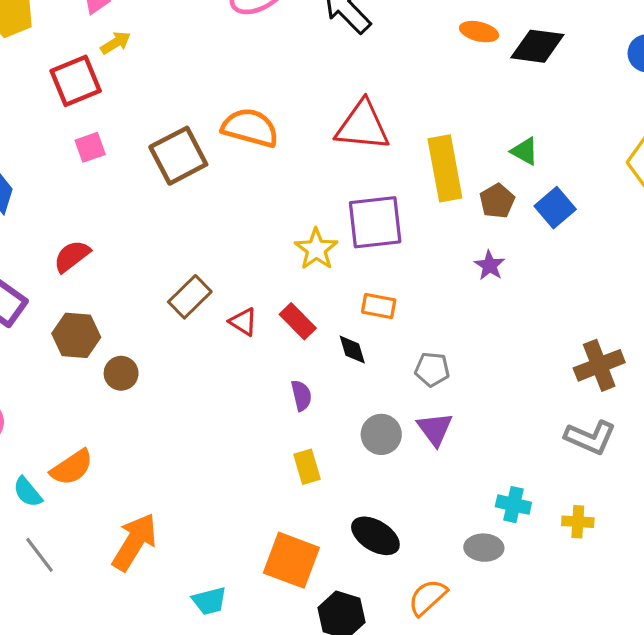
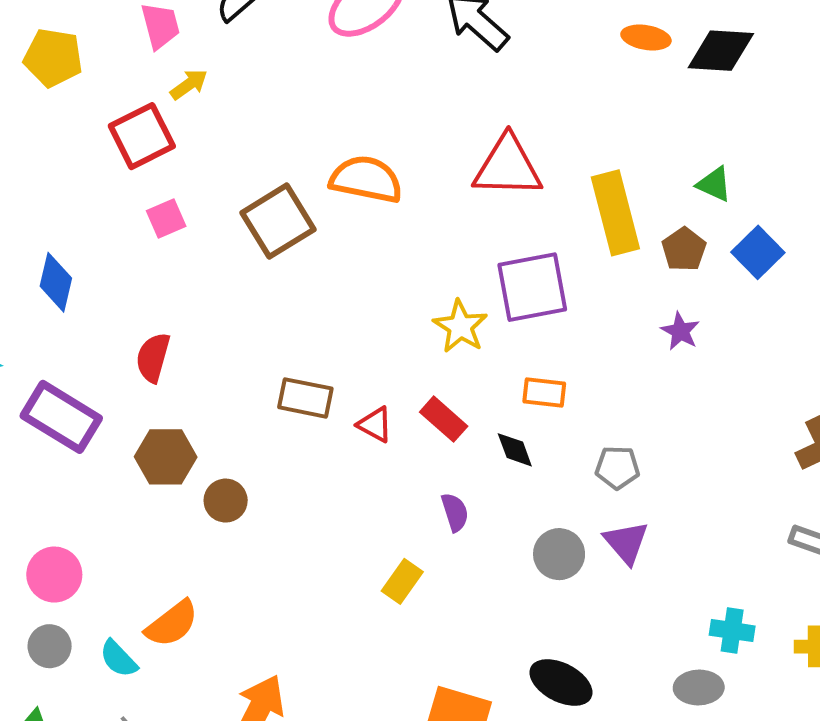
red semicircle: (72, 256) -> (153, 357), turned -33
brown rectangle: (190, 297) -> (305, 398), turned 60
yellow rectangle: (307, 467) -> (402, 581), moved, turned 56

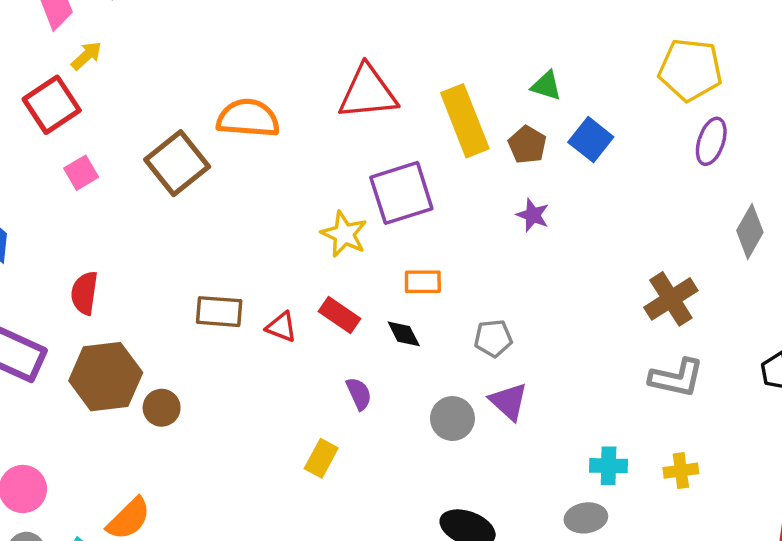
brown hexagon: (166, 457) -> (106, 377), size x1.4

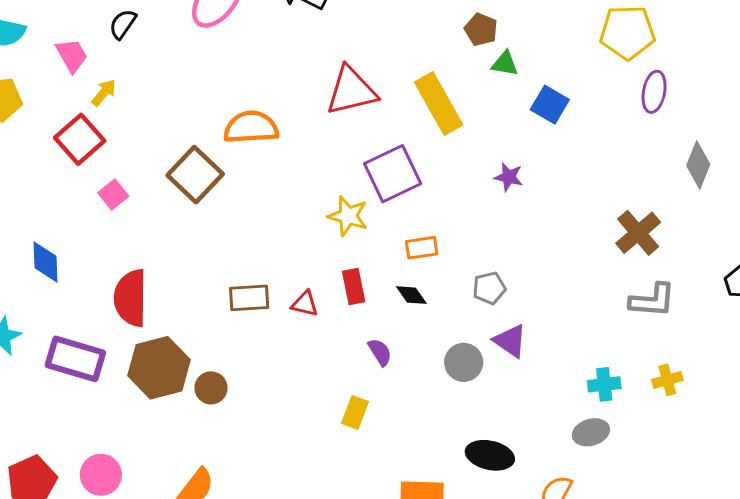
brown pentagon: (527, 145) -> (481, 30), moved
red semicircle: (84, 293) -> (131, 298), size x1.5
red rectangle: (340, 315) -> (354, 286), turned 52

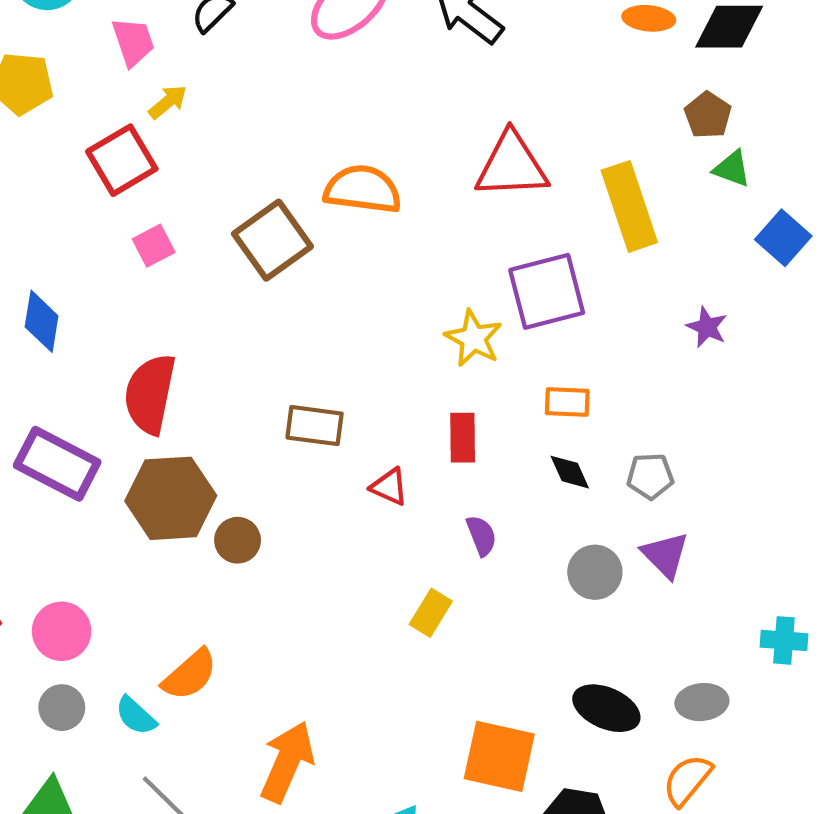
black diamond: (411, 295) -> (570, 472), moved
red triangle: (305, 304) -> (389, 487), moved
gray ellipse: (591, 432) -> (702, 702), moved

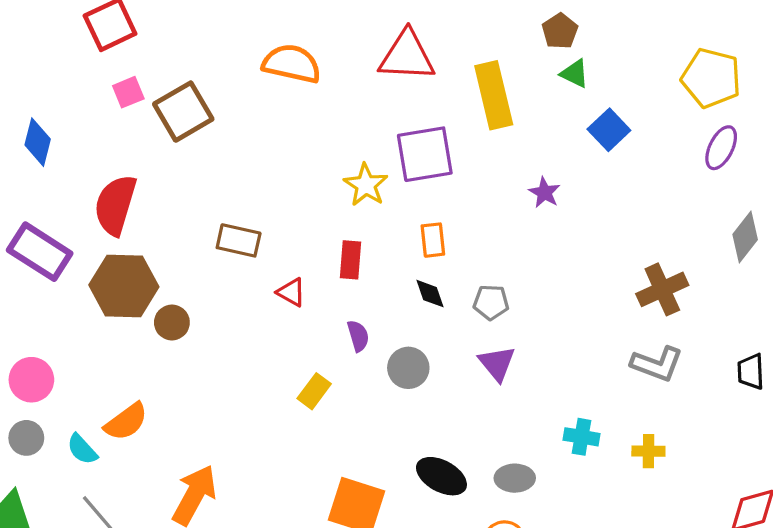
brown square: (272, 240) -> (183, 112), moved
orange rectangle: (567, 402) -> (433, 240), turned 76
gray circle: (595, 572) -> (408, 368), moved

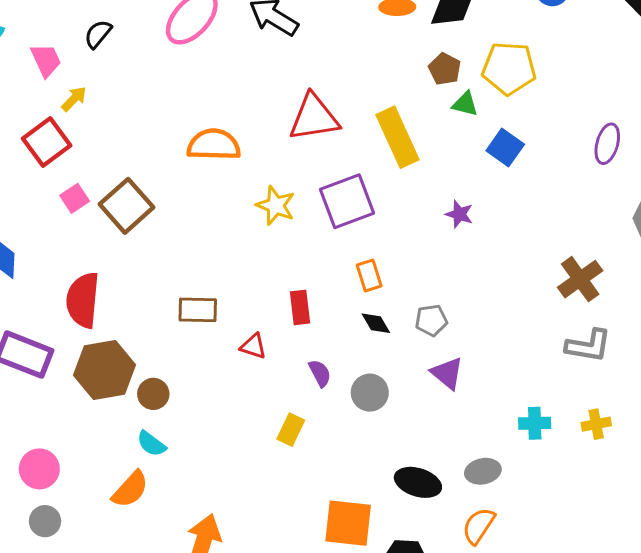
yellow pentagon: (711, 78) -> (509, 68), moved
yellow star: (366, 185) -> (276, 206), moved
cyan semicircle: (82, 449) -> (151, 444), moved

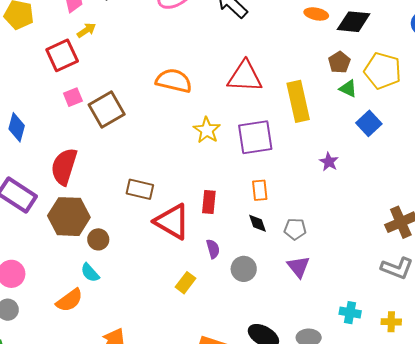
red triangle: (253, 346) -> (172, 222), size x2.0

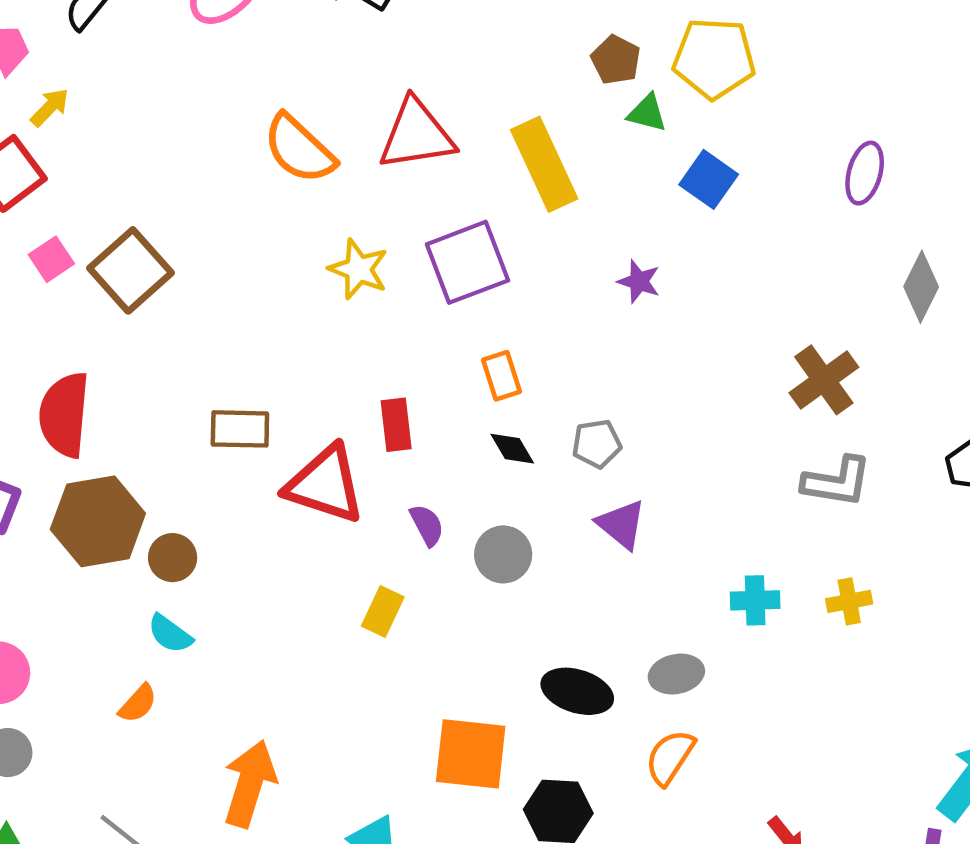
orange semicircle: (174, 81) -> (299, 149), moved, turned -138
orange semicircle: (69, 300) -> (138, 704), size x0.7

